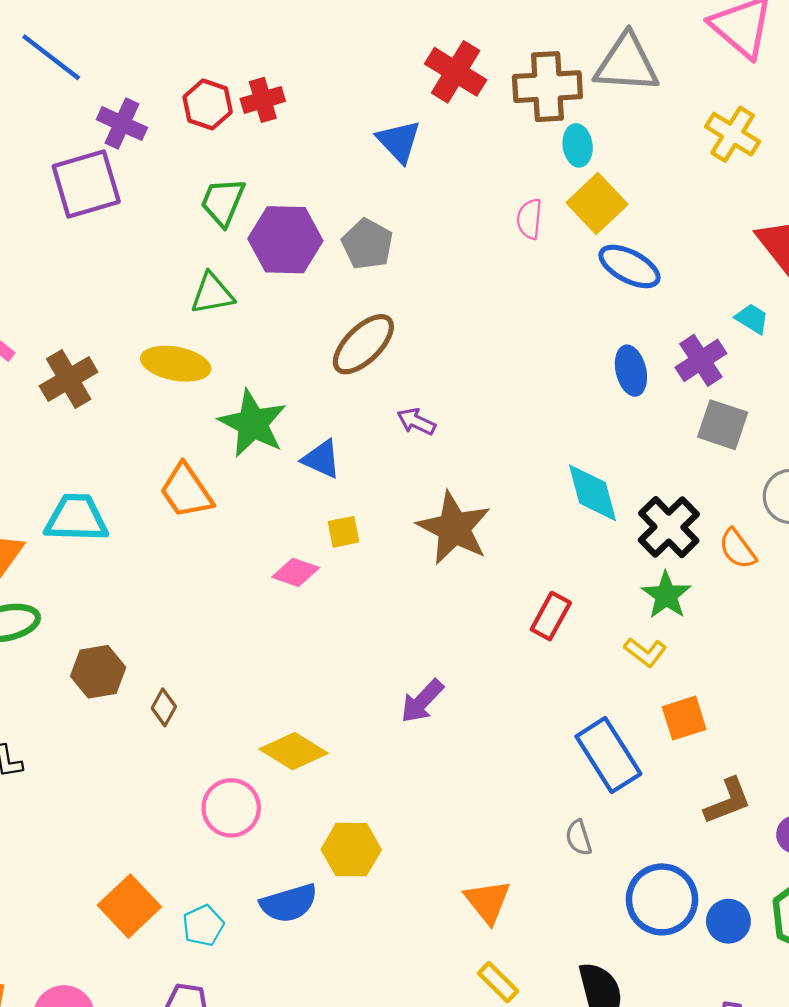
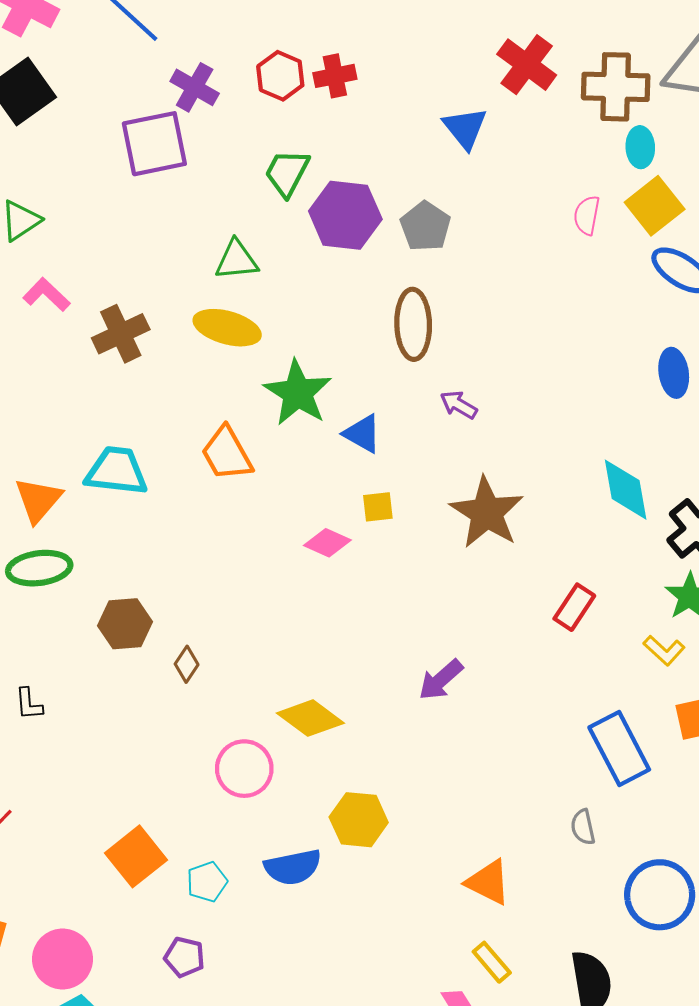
green triangle: (212, 294) -> (237, 260), moved
brown ellipse: (363, 344) -> (413, 324), turned -52
orange triangle: (488, 902) -> (488, 882), turned -30

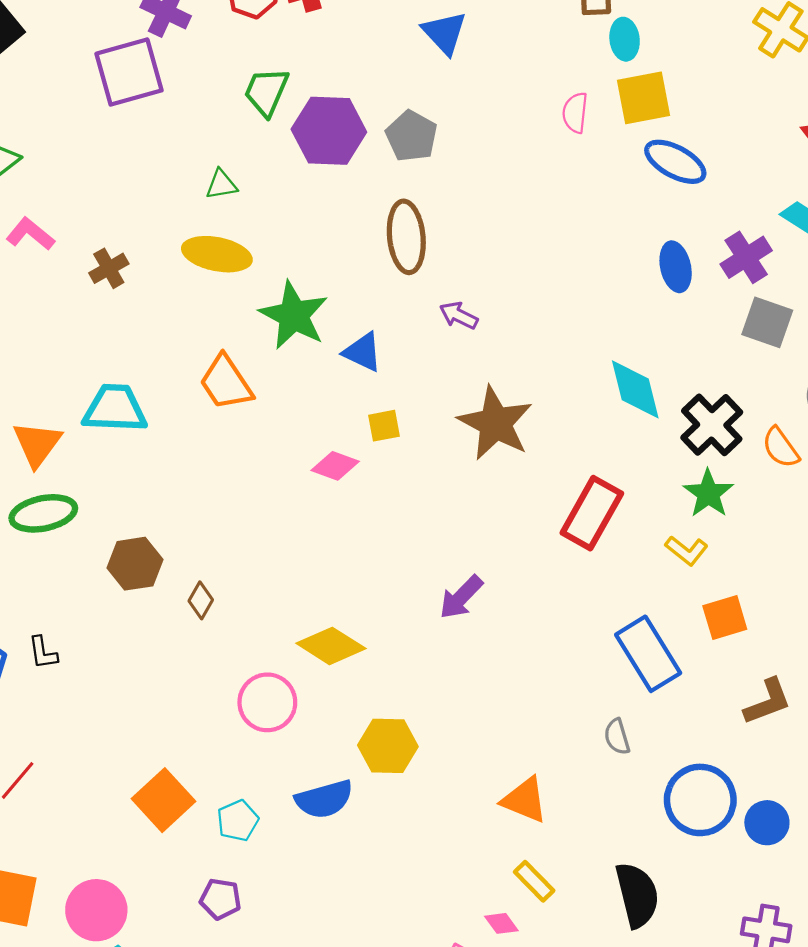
yellow square: (655, 206) -> (643, 98), turned 32
green triangle: (237, 260) -> (221, 184), size x0.7
brown cross: (121, 334) -> (109, 268), size x0.7
red rectangle: (574, 607) -> (592, 513), size x1.5

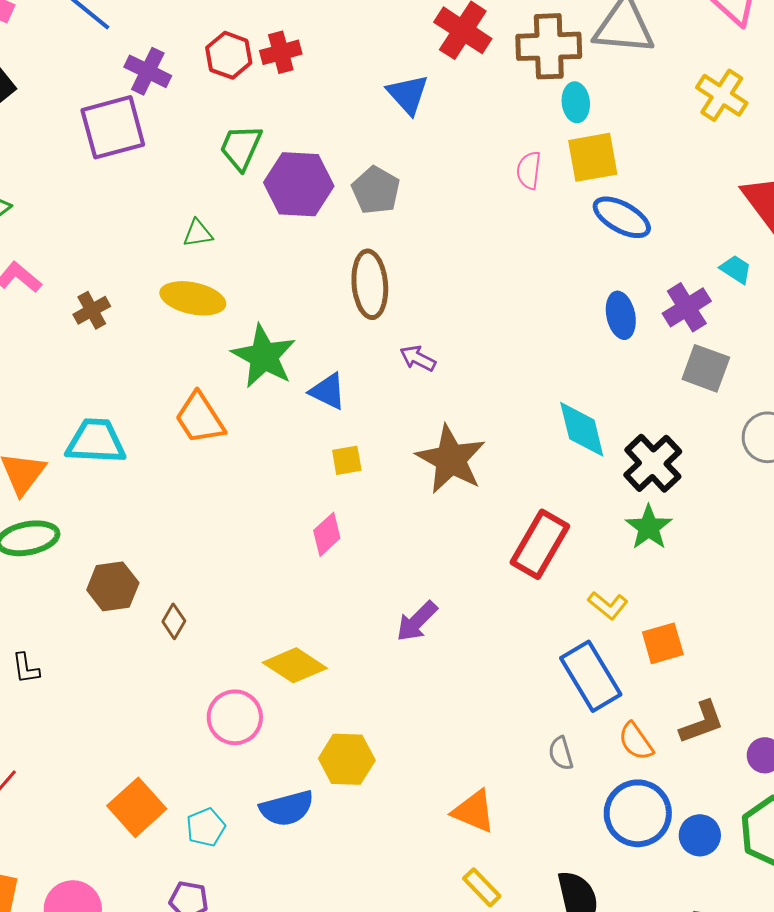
orange semicircle: (781, 448) -> (636, 741), moved
pink diamond: (335, 466) -> (327, 534), moved, turned -63
yellow L-shape: (687, 551) -> (608, 605), moved

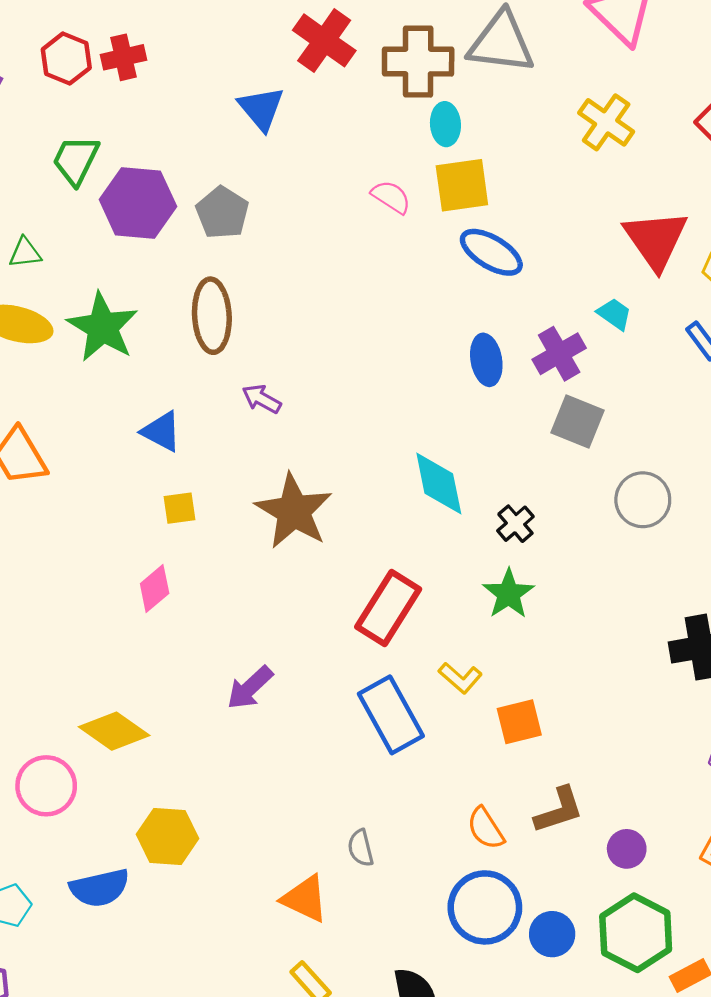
pink semicircle: (529, 170) -> (391, 197), turned 114
green star: (264, 356) -> (103, 327), moved
black cross: (653, 463) -> (515, 524), size x0.6
blue rectangle: (591, 676) -> (391, 715), moved
gray semicircle: (561, 753) -> (361, 848), moved

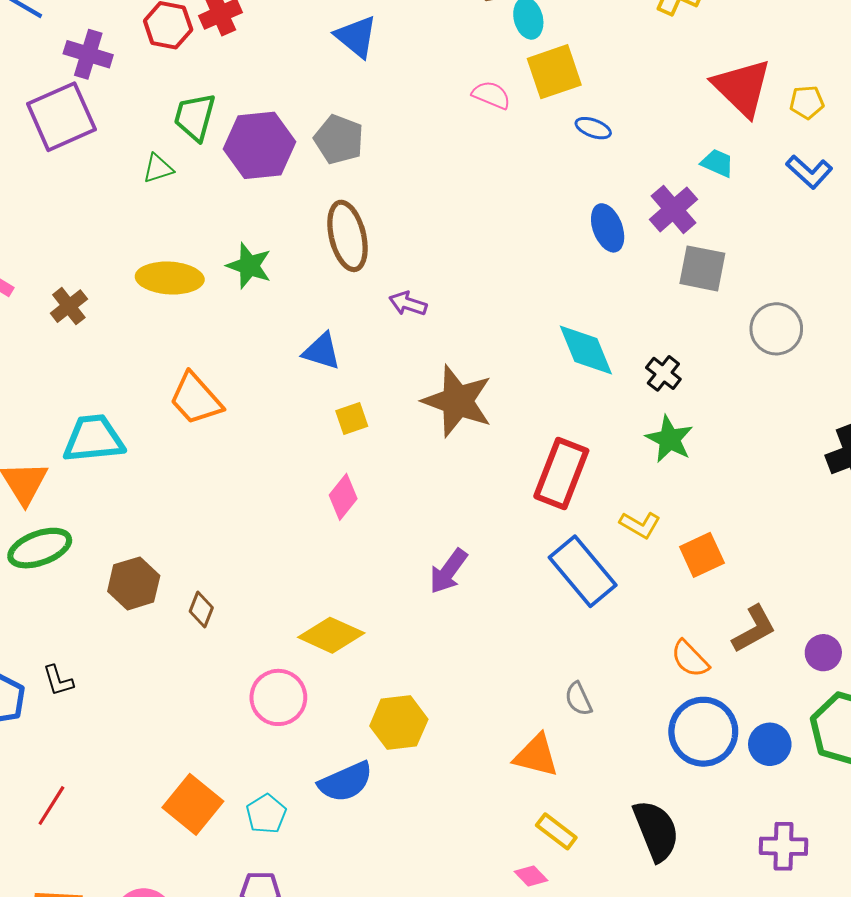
blue ellipse: (491, 252) -> (593, 128), size x0.6
green triangle: (25, 253) -> (158, 168), moved
green star: (103, 327) -> (249, 266), size x0.7

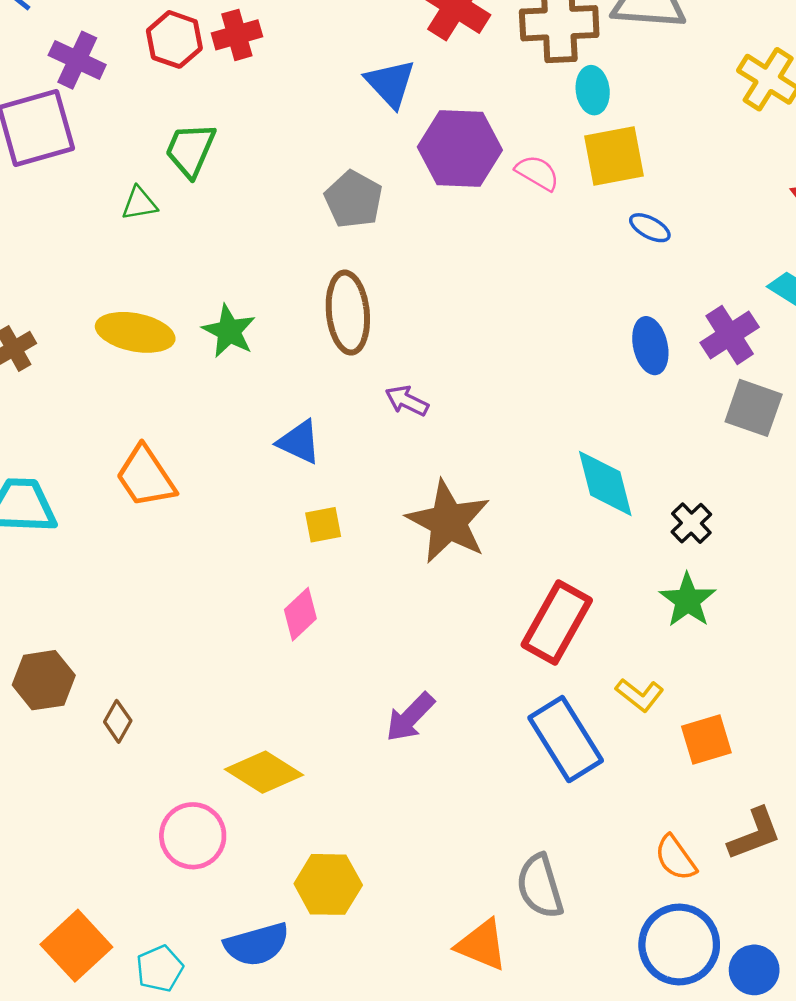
purple hexagon: (260, 145) -> (460, 149), moved
gray semicircle: (578, 699) -> (540, 886), size x1.6

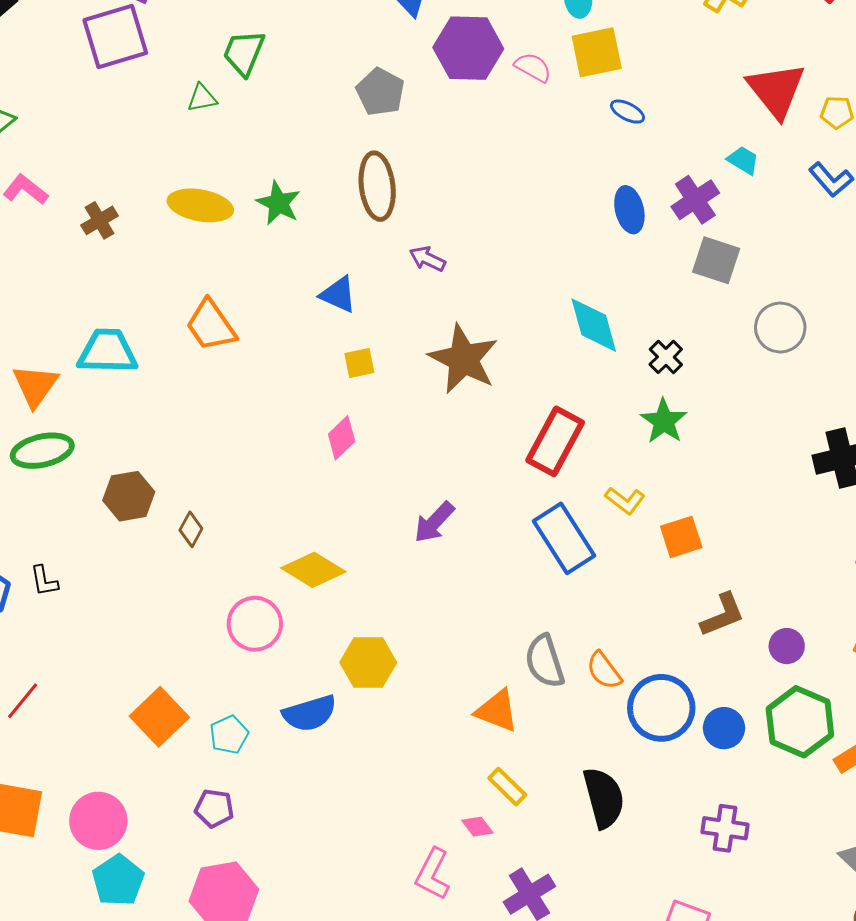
orange semicircle: (676, 858) -> (604, 670), moved

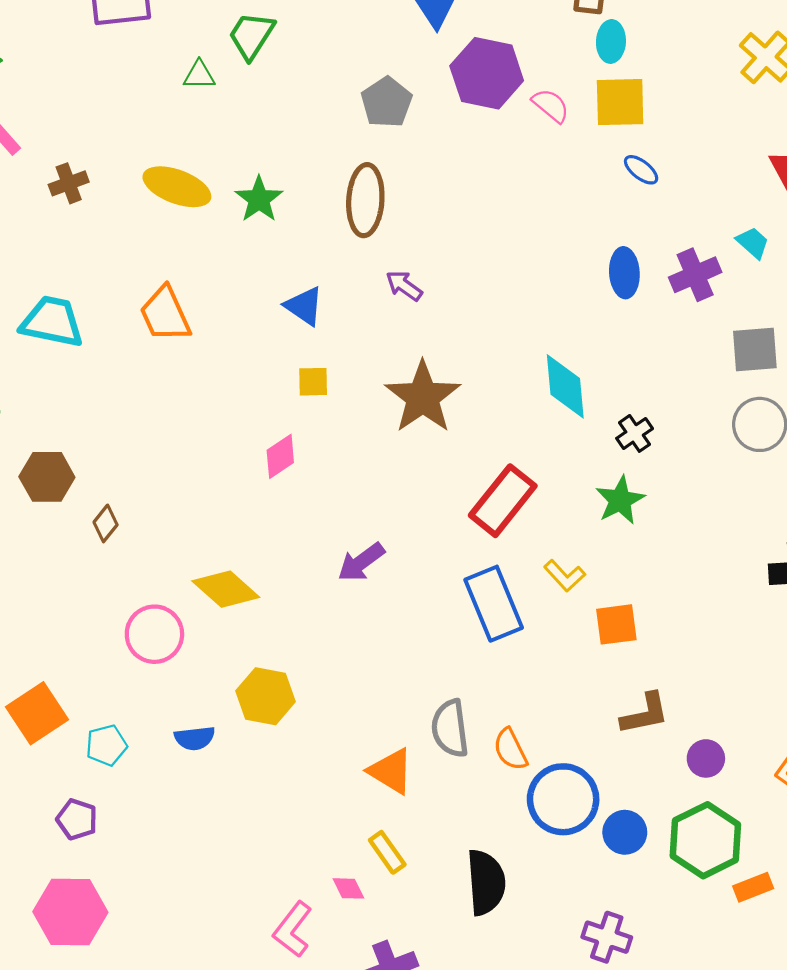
gray square: (716, 260) -> (755, 349), moved, turned -33
blue semicircle: (310, 713) -> (195, 738), size x0.7

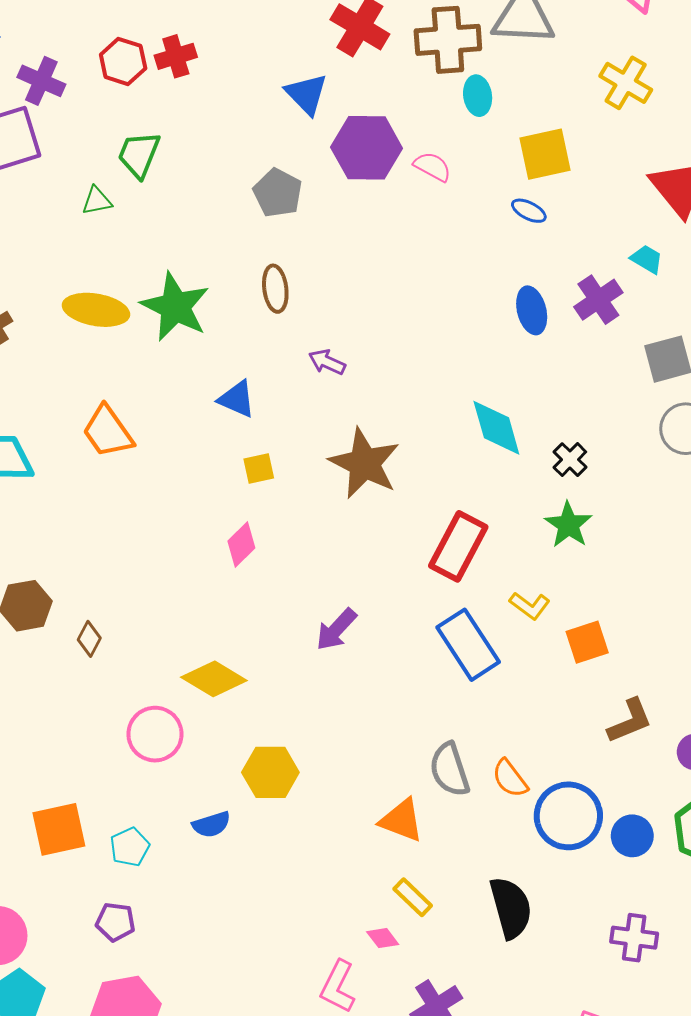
yellow square: (620, 102) -> (545, 154), moved
green star: (259, 199) -> (175, 307), size x1.5
brown ellipse: (365, 200) -> (275, 289), size x0.7
orange square: (37, 713) -> (59, 829), turned 32

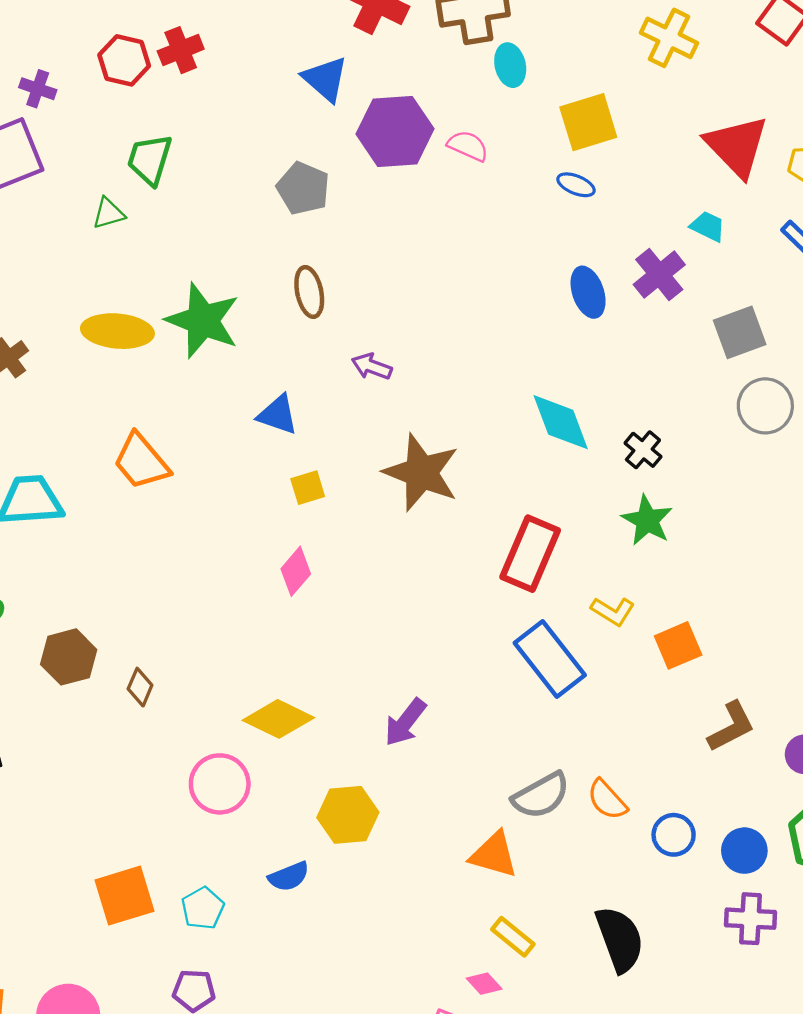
purple cross: (41, 81) -> (38, 89), size x0.7
purple arrow: (336, 629) -> (405, 722), moved
gray semicircle: (450, 770) -> (541, 796), turned -96
blue circle: (568, 816) -> (674, 835), size x0.6
purple cross: (634, 938) -> (751, 919), moved

